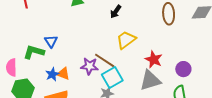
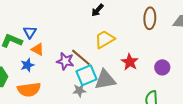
purple circle: (183, 69) -> (162, 67), moved
orange triangle: (63, 74) -> (38, 49), moved
gray triangle: (150, 80) -> (105, 80), moved

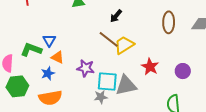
brown line: (81, 57) -> (109, 39), moved
cyan square: (87, 75) -> (107, 81), turned 30

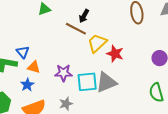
brown line: (109, 39) -> (76, 29), moved
red star: (150, 67) -> (115, 54), moved
gray star: (101, 97) -> (66, 104), moved

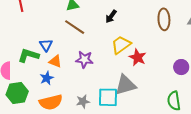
brown line: (76, 29) -> (75, 27), moved
purple star: (63, 73) -> (84, 59), moved
cyan square: (87, 82) -> (108, 97), moved

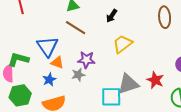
blue triangle: (46, 45) -> (47, 47), size x1.6
green L-shape: (29, 55) -> (18, 59), moved
red star: (138, 57) -> (155, 80), moved
gray star: (83, 101) -> (78, 75), moved

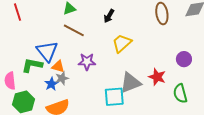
green L-shape: (18, 59) -> (32, 65), moved
gray star: (78, 75) -> (62, 78), moved

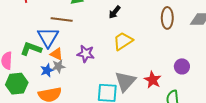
brown line: (74, 30) -> (62, 19), moved, turned -30
gray triangle: (130, 83) -> (125, 81), turned -35

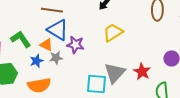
blue triangle: (48, 37) -> (58, 30), moved, turned -30
green L-shape: (31, 49) -> (21, 39), turned 35
gray star: (58, 66) -> (56, 58), moved

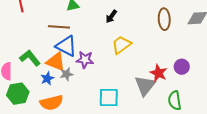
orange triangle: (46, 45) -> (56, 62), size x1.5
red star: (142, 72) -> (159, 73), moved
gray triangle: (115, 73) -> (145, 86), moved

